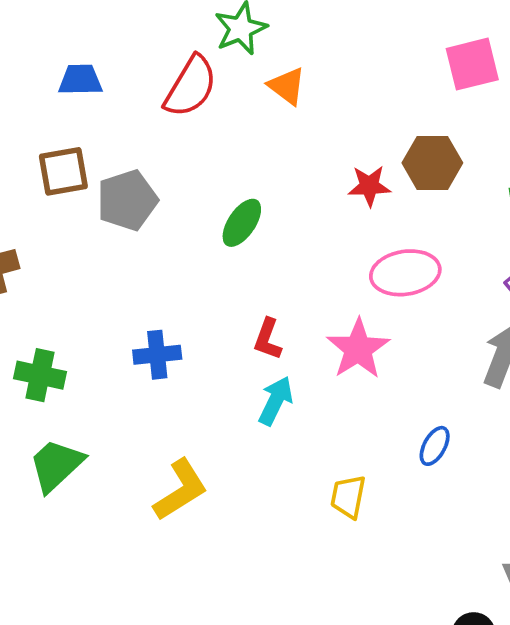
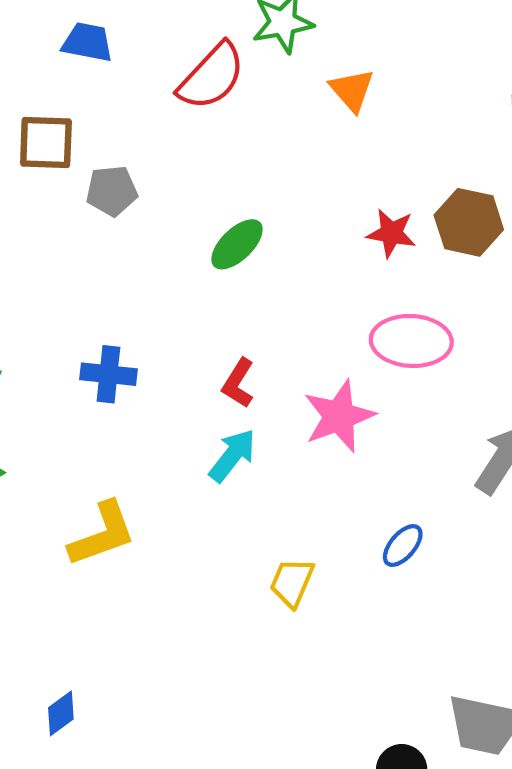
orange triangle: (287, 86) -> (352, 90), moved
gray pentagon: (127, 200) -> (112, 191), size x0.7

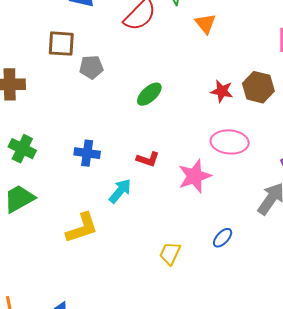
red L-shape: (238, 383) -> (148, 159), turned -105
cyan arrow: (232, 455) -> (120, 191), moved

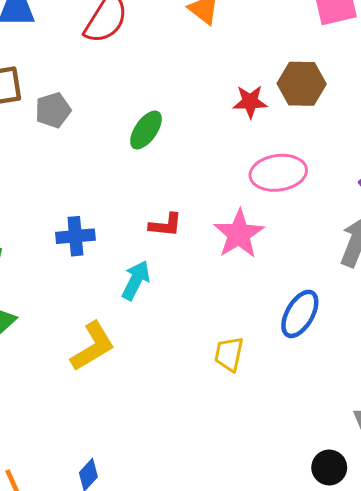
blue ellipse: (223, 238) -> (300, 314), size x1.5

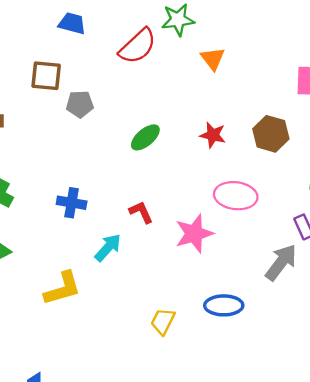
red star: (250, 102) -> (213, 135), moved
red L-shape: (165, 225) -> (141, 212), turned -135
blue ellipse: (300, 314) -> (224, 305), turned 45

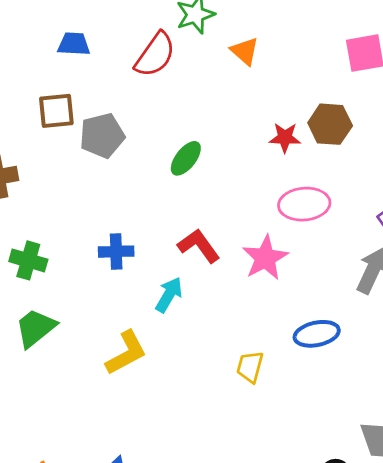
gray pentagon: (80, 104) -> (102, 136), size x1.4
red star: (213, 135) -> (285, 138), moved
red L-shape: (141, 212) -> (199, 246), size x1.4

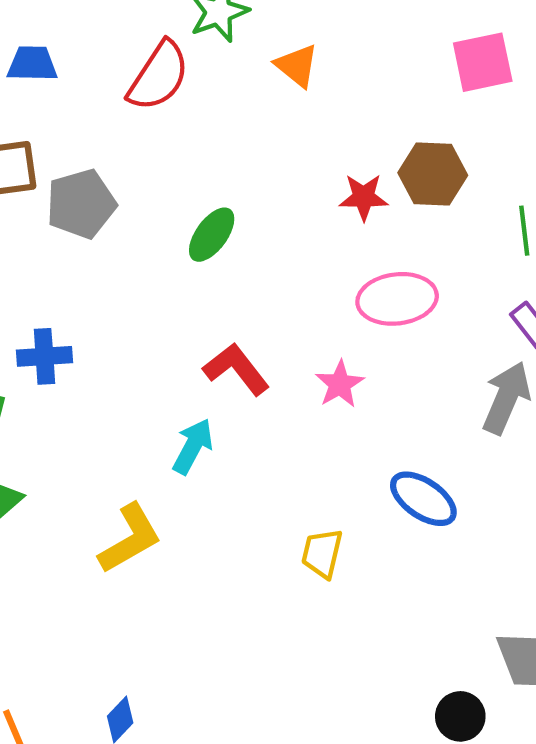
blue cross: (116, 252) -> (44, 356), moved
pink star: (265, 258) -> (340, 384), size x0.7
blue ellipse: (317, 334) -> (423, 499), turned 48

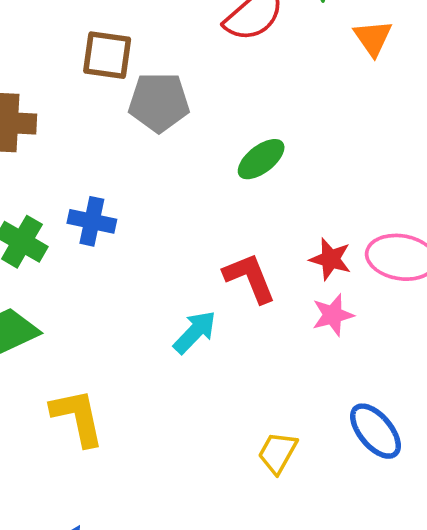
red star: (364, 197) -> (330, 259), moved
yellow L-shape: (130, 539) -> (77, 417), moved, turned -88

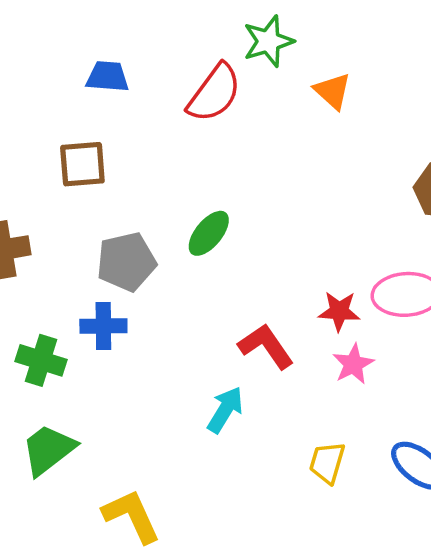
gray pentagon: (159, 102) -> (126, 262), moved
green ellipse: (261, 159) -> (209, 233), moved
yellow trapezoid: (278, 453) -> (327, 463), moved

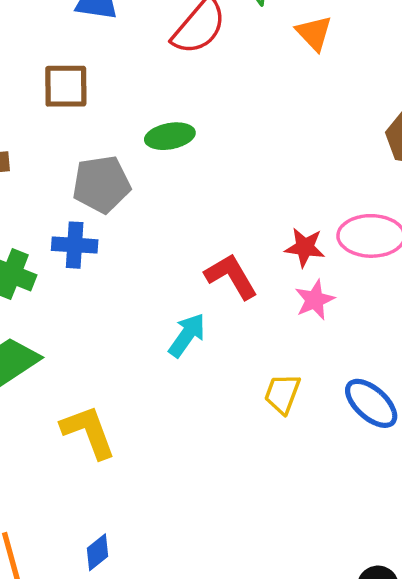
green ellipse: (209, 233) -> (170, 136), moved, turned 36

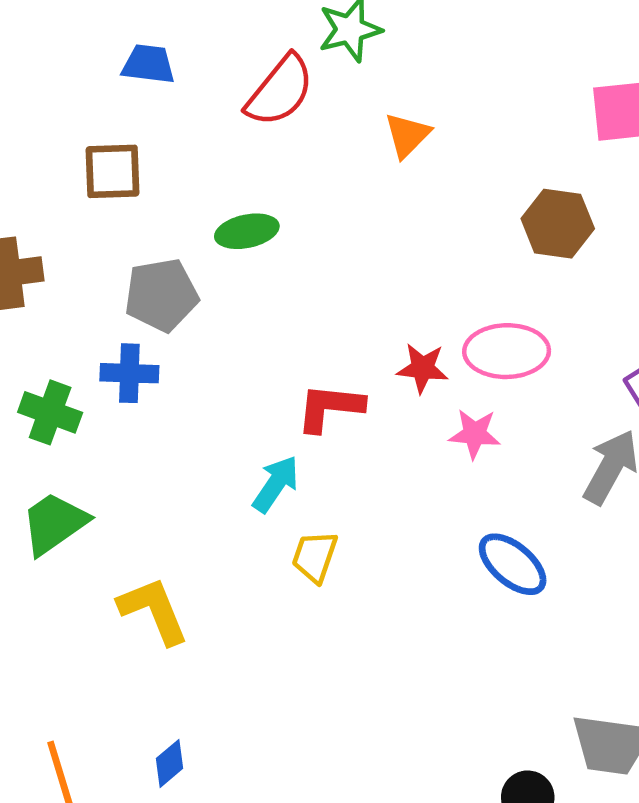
orange triangle: (314, 33) -> (407, 135), moved, turned 30
red L-shape: (231, 276) -> (330, 407), turned -52
pink star: (315, 300) -> (475, 434), moved, turned 30
yellow trapezoid: (282, 394) -> (315, 557), moved

